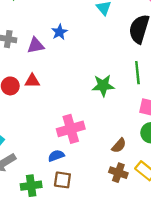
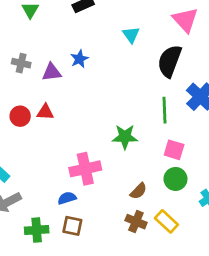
green star: (103, 85) -> (125, 137), moved

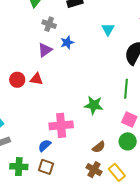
gray cross: (21, 63) -> (49, 24), moved
purple triangle: (52, 72) -> (45, 50), turned -35
blue semicircle: (67, 198) -> (45, 146), turned -32

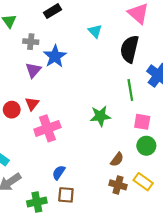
blue star: (67, 42) -> (55, 56), size x1.5
red triangle: (36, 79) -> (32, 104), turned -48
pink cross: (61, 125) -> (47, 128), moved

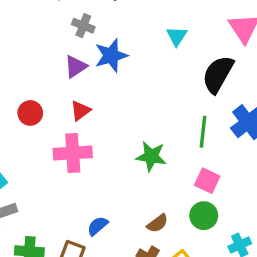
red triangle: (32, 104) -> (81, 111), moved
blue semicircle: (59, 173) -> (98, 226), moved

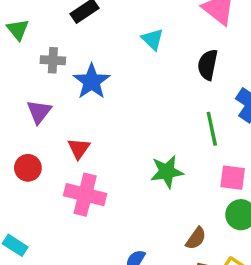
purple triangle: (76, 66) -> (39, 112), moved
black semicircle: (218, 74) -> (208, 65), size x0.7
pink cross: (73, 153) -> (85, 195), turned 36

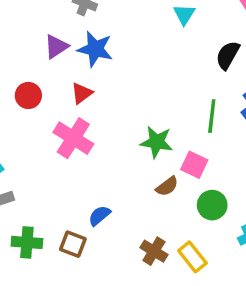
blue star: (92, 81) -> (95, 49), moved, turned 30
pink square: (233, 178) -> (194, 165), moved
brown semicircle: (196, 238) -> (167, 186), moved

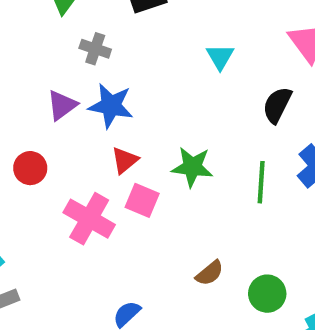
red triangle: (82, 93) -> (125, 160), moved
green star: (157, 142) -> (192, 167), moved
pink square: (194, 165) -> (142, 200), moved

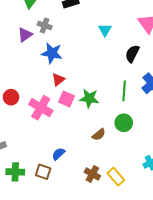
purple triangle: (62, 105) -> (25, 35), moved
green star: (192, 167) -> (89, 98), moved
red circle: (30, 168) -> (11, 97), moved
green circle: (267, 294) -> (124, 123), moved

